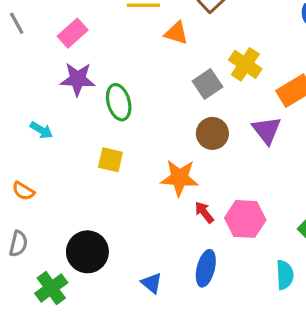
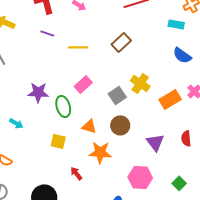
pink rectangle: (73, 33) -> (83, 84), moved
orange triangle: (176, 33) -> (89, 126), moved
purple triangle: (267, 130) -> (155, 142), moved
red arrow: (204, 212) -> (76, 173), moved

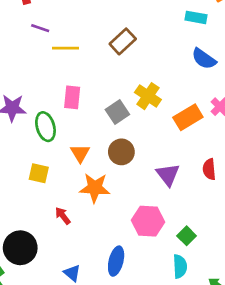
purple line: (47, 33) -> (40, 28), moved
pink rectangle: (83, 84) -> (72, 97), turned -42
orange triangle: (89, 126) -> (80, 153), turned 42
green square: (179, 183) -> (187, 236), moved

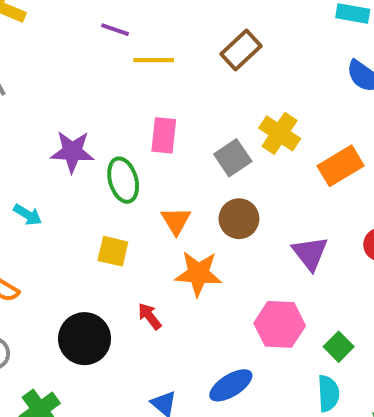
black circle: (20, 248) -> (85, 339), moved
blue ellipse: (116, 261) -> (231, 385), turned 44

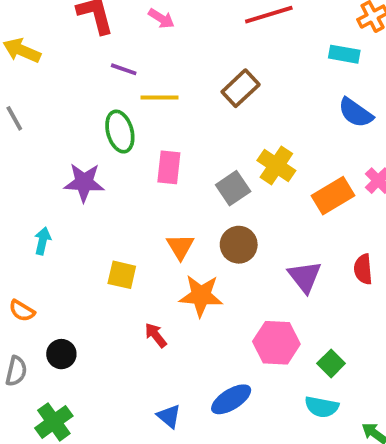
green ellipse: (123, 180) -> (120, 132), moved
cyan arrow: (28, 215) -> (43, 241), turned -108
black circle: (85, 339) -> (61, 354), moved, size x0.6
cyan semicircle: (328, 393) -> (322, 407), turned 104

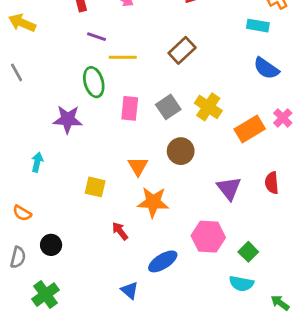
gray square: (233, 188) -> (168, 107), moved
brown circle: (239, 245) -> (181, 151), moved
blue ellipse: (231, 399) -> (163, 261), moved

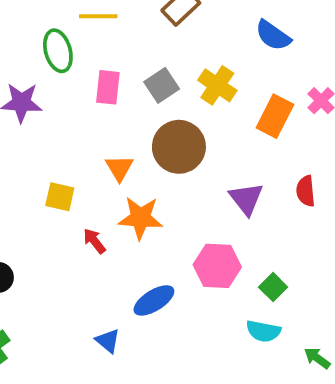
blue semicircle: (266, 68) -> (273, 35), moved
orange rectangle: (250, 129) -> (275, 116), turned -32
brown circle: (181, 151) -> (179, 147), size x1.4
red arrow: (120, 231) -> (94, 241), moved

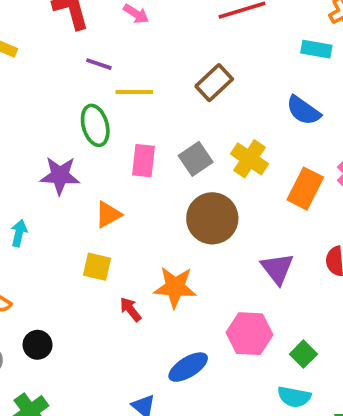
orange triangle: (119, 168) -> (108, 215), moved, turned 32

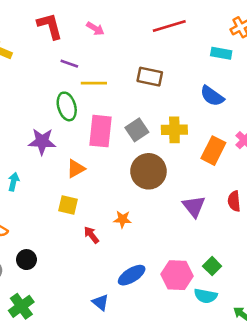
brown rectangle: (214, 83) -> (150, 77), turned 55
yellow cross: (249, 159) -> (174, 130), turned -35
pink rectangle: (143, 161) -> (100, 131), size x1.4
orange star: (175, 287) -> (123, 219), size x0.6
pink hexagon: (249, 334) -> (177, 275), moved

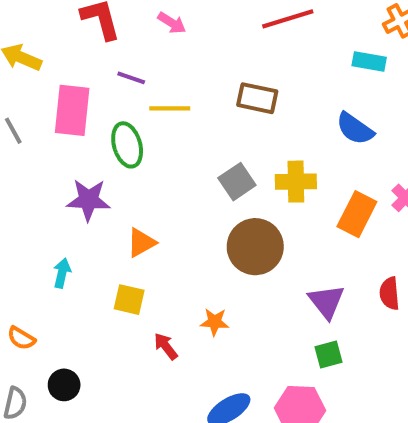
pink rectangle: (100, 131) -> (72, 110), moved
cyan arrow: (14, 182) -> (62, 273), moved
green square: (212, 266) -> (328, 354), moved, turned 30

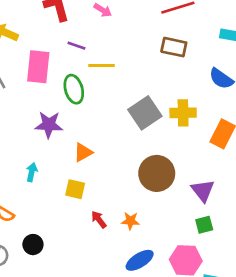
brown rectangle: (257, 98) -> (174, 47), moved
gray square: (237, 182) -> (145, 113), size x1.4
brown circle: (255, 247) -> (157, 173), moved
orange star: (215, 322) -> (130, 221), moved

